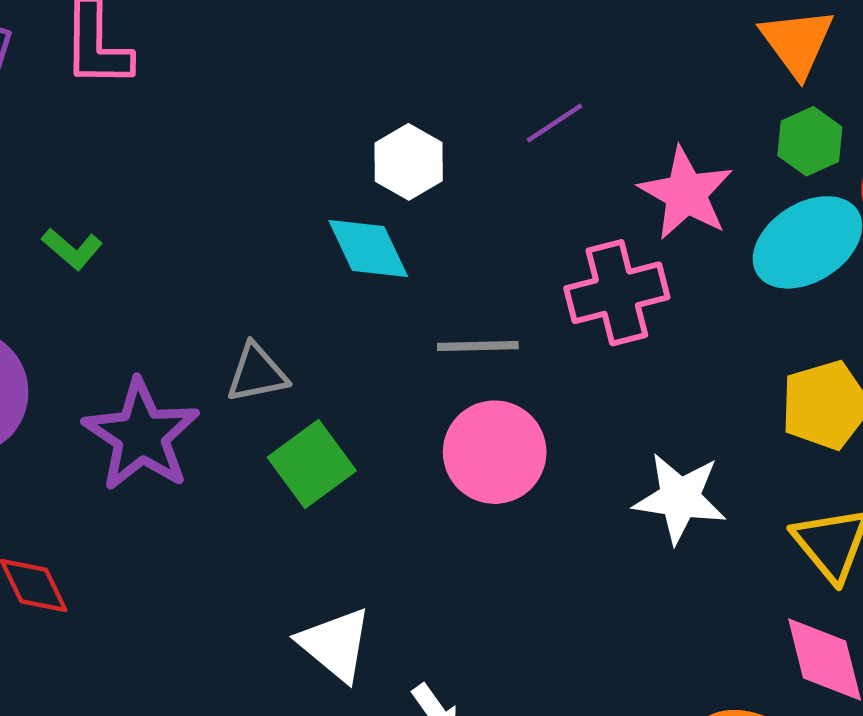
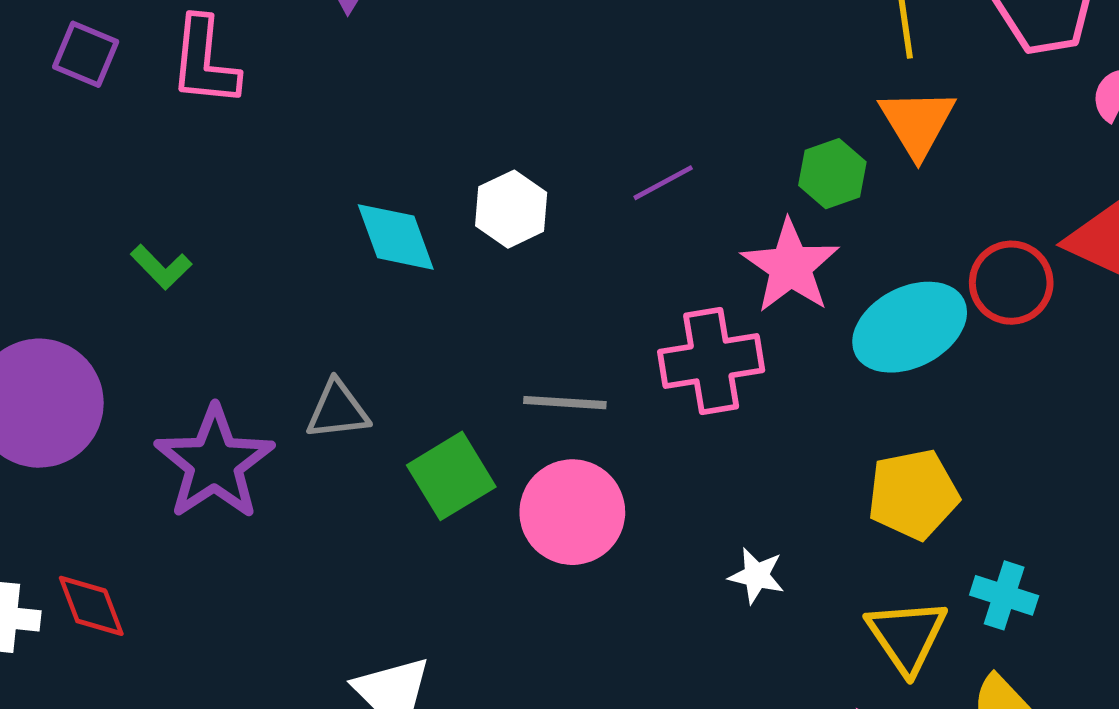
green hexagon: (810, 141) -> (832, 174), moved
cyan diamond: (368, 249) -> (396, 237), moved
green square: (312, 464) -> (451, 476), moved
white star: (680, 498) -> (757, 576), size x0.6

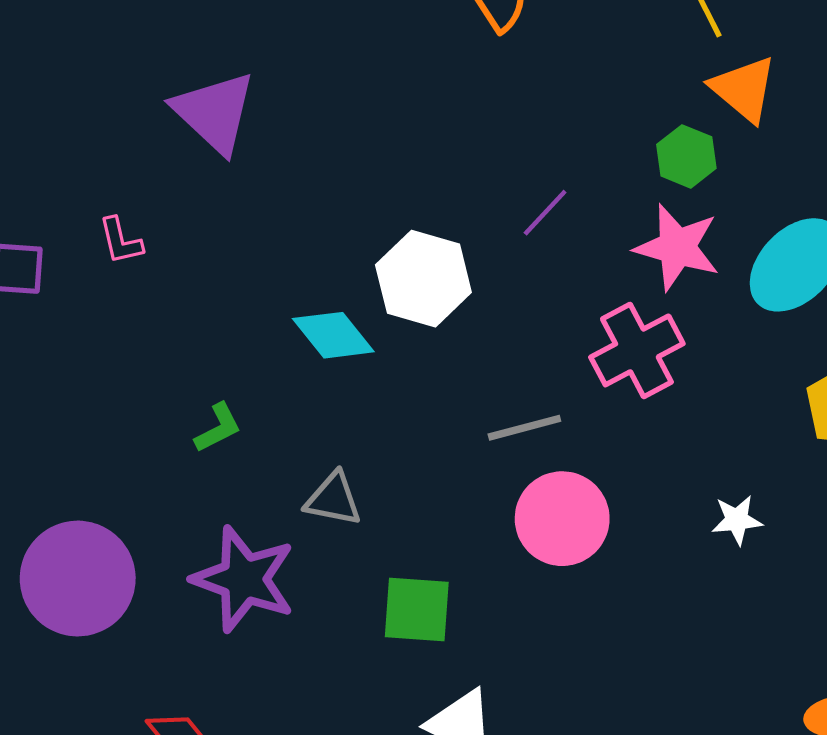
pink L-shape: (204, 61) -> (121, 241), size x0.6
white hexagon: (511, 209) -> (423, 279), size x1.4
green L-shape: (161, 267) -> (218, 428), moved, turned -54
gray triangle: (338, 410) -> (333, 499), turned 36
green square: (451, 476) -> (417, 610), moved, turned -36

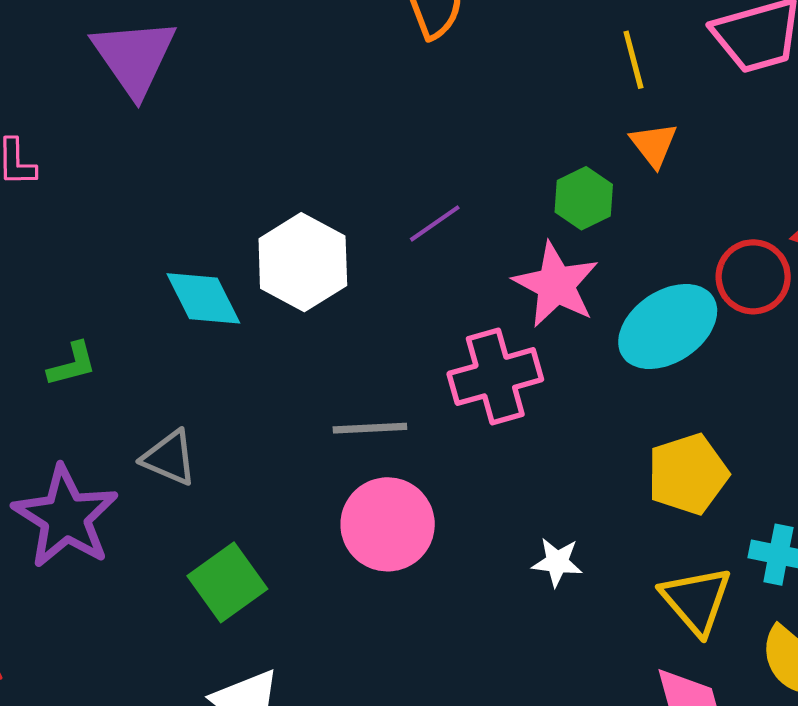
orange triangle: (744, 89) -> (654, 145), size x0.7
green square: (417, 610) -> (227, 582), turned 38

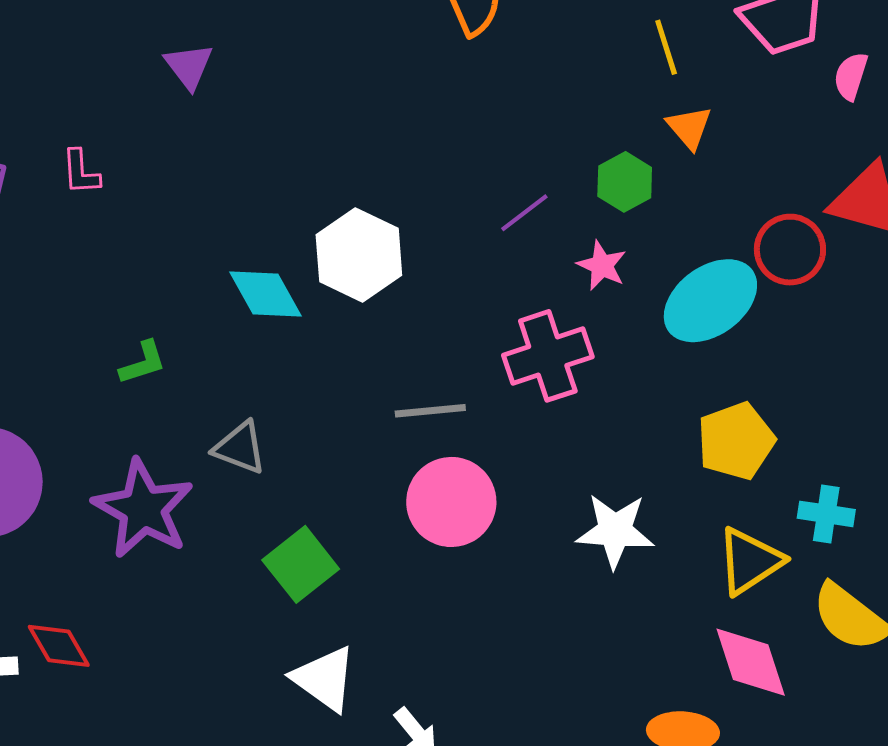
purple triangle: (134, 57) -> (189, 66), size x0.6
purple line: (435, 223) -> (524, 213), moved
pink star: (556, 285) -> (602, 266), size x0.6
white star: (557, 562) -> (615, 531), size x1.6
yellow triangle: (696, 600) -> (750, 561), turned 40

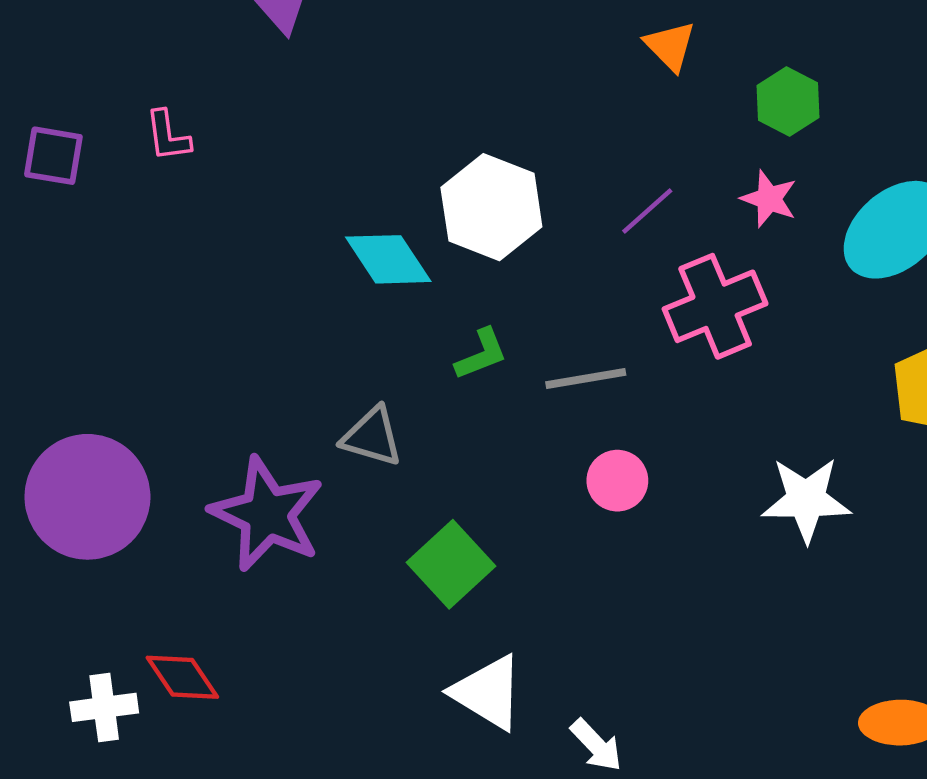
orange triangle: (689, 127) -> (670, 46), moved
purple line: (524, 213) -> (647, 211), moved
green L-shape: (143, 363) -> (481, 354), moved
pink circle: (451, 502) -> (617, 481), size x0.6

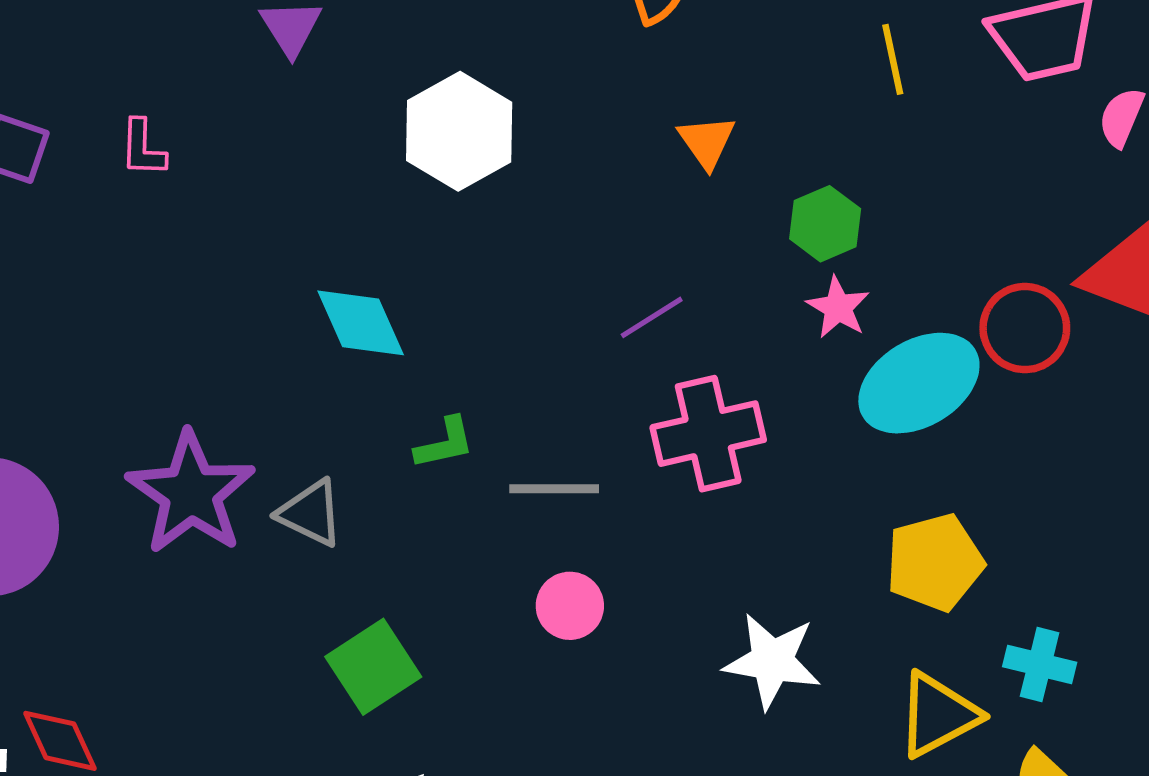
pink star: (769, 199) -> (838, 307), moved
white hexagon: (491, 207) -> (459, 131), moved
purple star: (267, 514) -> (191, 493), moved

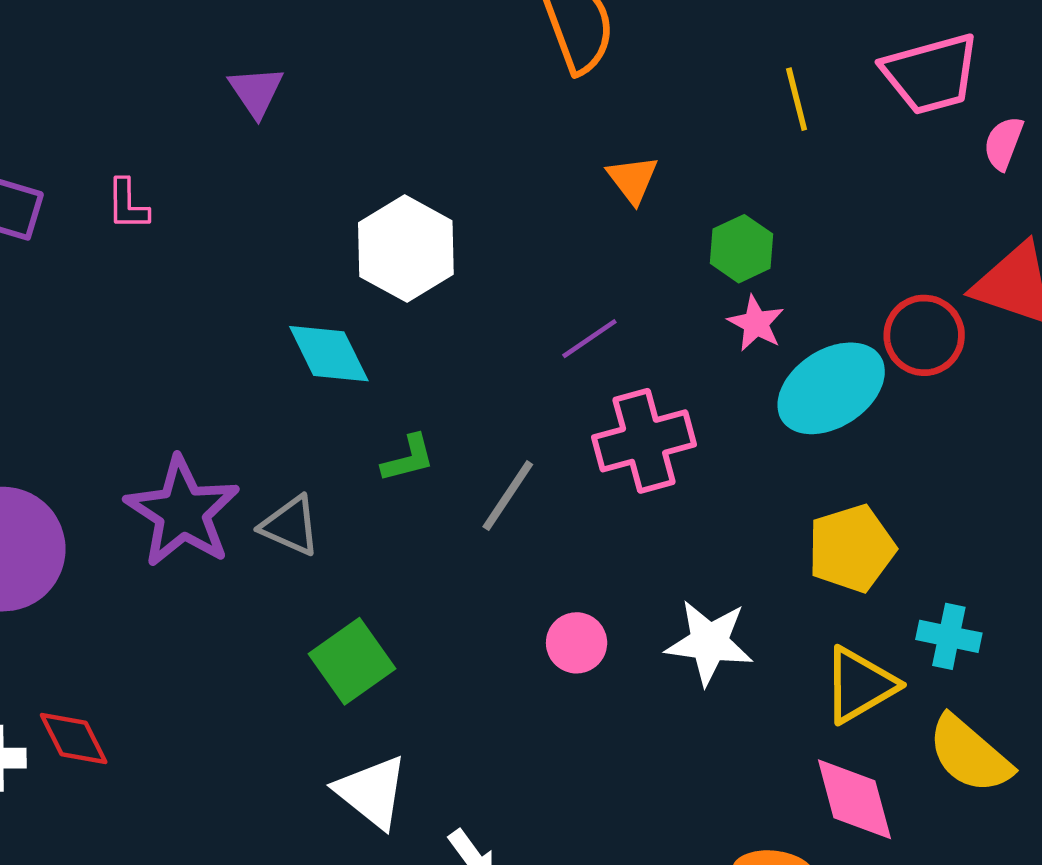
white hexagon: (459, 131) -> (406, 249), moved
gray line: (554, 489) -> (508, 496), turned -54
pink circle: (570, 606) -> (577, 643), moved

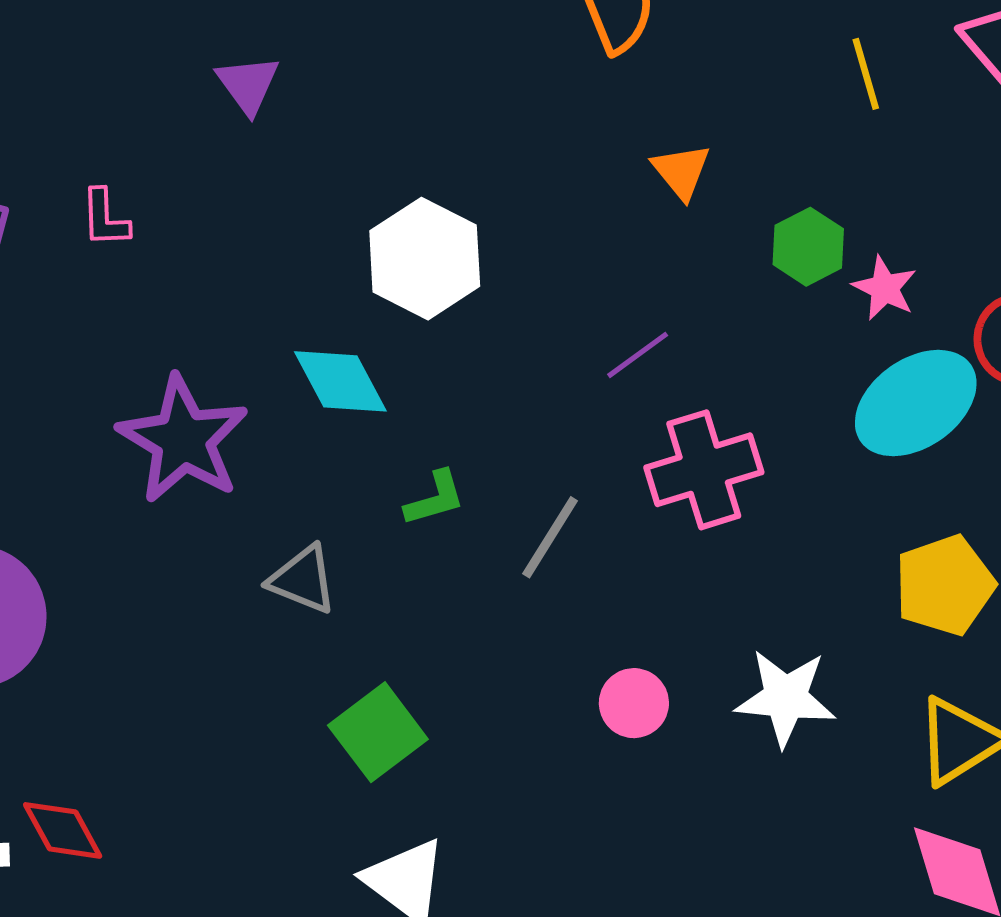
pink star: (756, 323) -> (885, 288), moved
purple star: (182, 512) -> (183, 440), moved

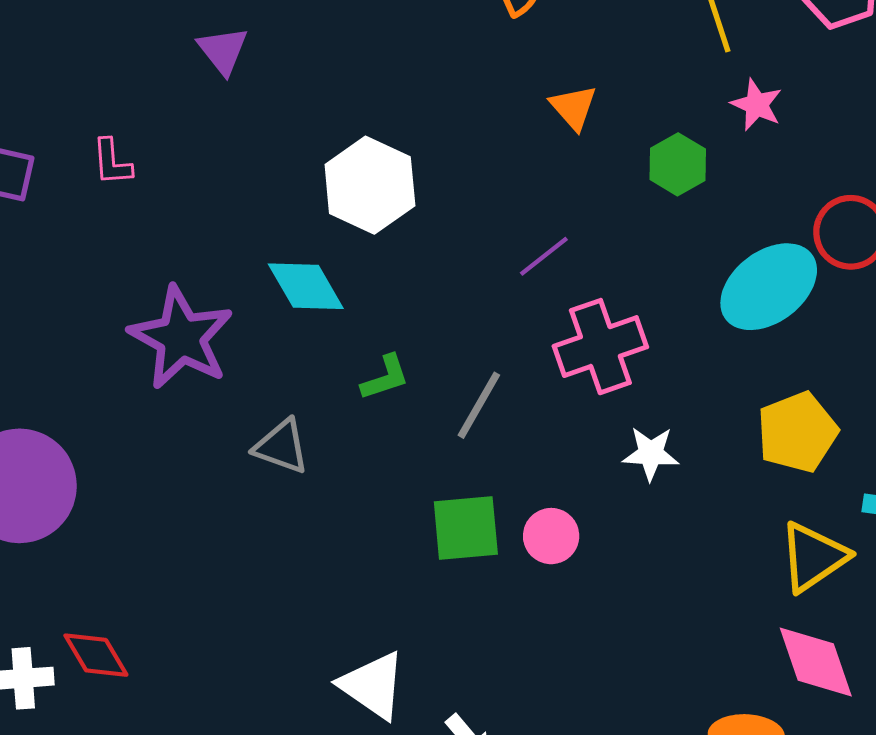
pink star: (885, 288) -> (757, 105), moved
white star: (786, 698) -> (651, 454), moved, size x0.7
green square: (378, 732) -> (466, 528), moved, turned 34

